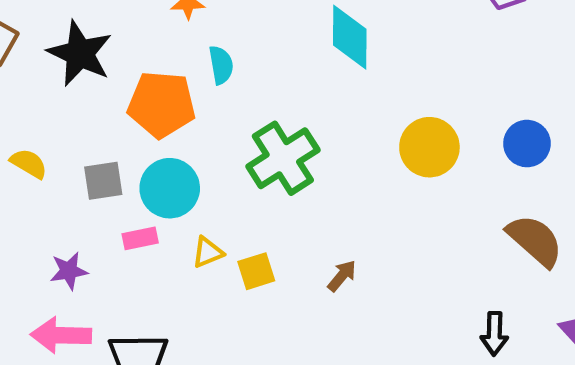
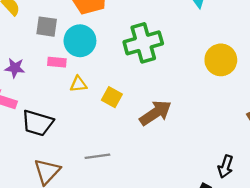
yellow triangle: (208, 252) -> (78, 84), moved
yellow square: (256, 271) -> (112, 97), turned 30
brown arrow: (342, 276) -> (156, 113), size x1.8

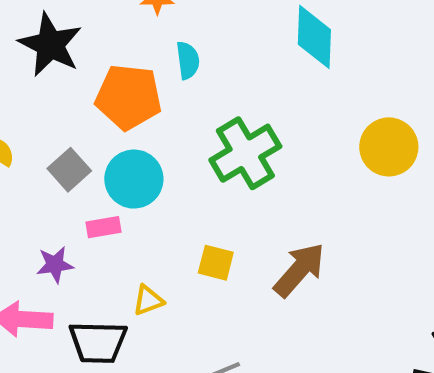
gray square: (47, 27) -> (69, 170), turned -35
purple star: (15, 68) -> (55, 265), moved
yellow triangle: (78, 84) -> (148, 300), moved

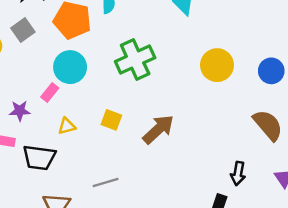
gray square: (69, 170) -> (23, 30), moved
pink rectangle: (104, 227) -> (50, 92), turned -48
yellow triangle: (148, 300) -> (67, 126), moved

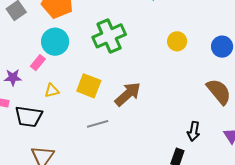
yellow circle: (217, 65) -> (177, 41), size x0.7
yellow square: (111, 120) -> (89, 86), size x1.4
gray line: (106, 183) -> (98, 124), moved

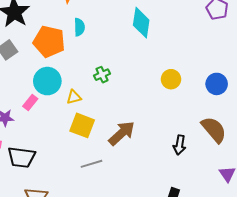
green cross: (109, 36) -> (102, 75), size x0.5
yellow triangle: (52, 91) -> (74, 97), moved
black arrow: (194, 131) -> (180, 145), moved

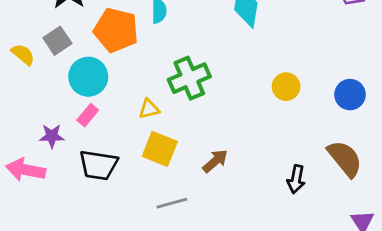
green cross: (102, 75) -> (189, 78), size x1.8
cyan circle: (47, 81) -> (88, 77), moved
brown arrow: (122, 133) -> (215, 161), size x0.7
black trapezoid: (22, 157) -> (98, 165), moved

